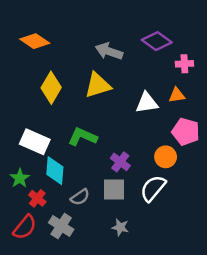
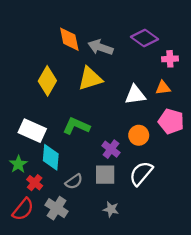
orange diamond: (35, 41) -> (69, 39), moved, turned 44
orange circle: (166, 157) -> (139, 135), moved

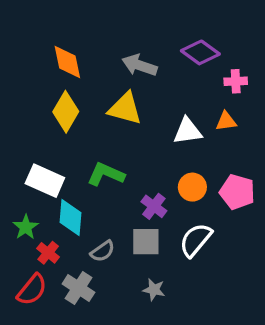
orange diamond: (69, 39) -> (67, 62), moved
yellow triangle: (90, 79) -> (125, 109), turned 32
pink pentagon: (171, 121) -> (237, 192), moved

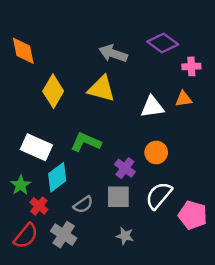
orange diamond: (67, 62) -> (23, 51), moved
pink pentagon: (237, 192) -> (193, 215), moved
cyan diamond: (71, 218) -> (57, 177), turned 48

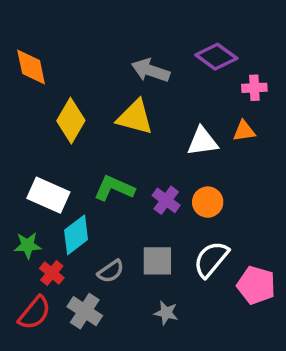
purple cross: (125, 168) -> (166, 200), moved
green star: (21, 185) -> (28, 245), turned 30

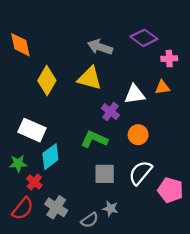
green L-shape: (114, 188) -> (94, 139), moved
purple cross: (166, 200) -> (110, 112), moved
gray semicircle: (111, 271) -> (90, 220), moved

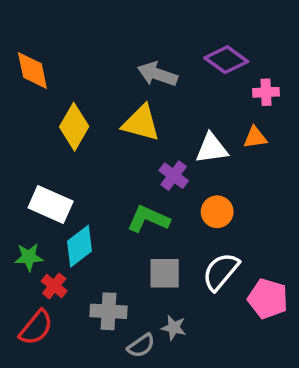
gray cross: (56, 207) -> (108, 311), moved, turned -30

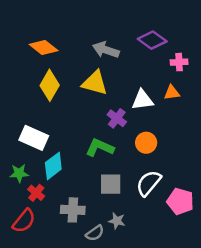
orange diamond: (32, 71) -> (44, 47), moved, turned -40

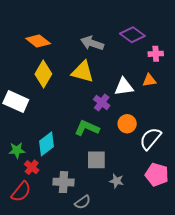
white rectangle: (34, 138) -> (16, 101), moved
white semicircle: (149, 183) -> (150, 139), moved
gray star: (117, 221) -> (116, 181), moved

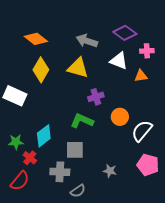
white triangle: (124, 87) -> (119, 61), moved, turned 30
purple cross: (102, 103) -> (96, 97), turned 35
gray square: (96, 160) -> (75, 150), moved

